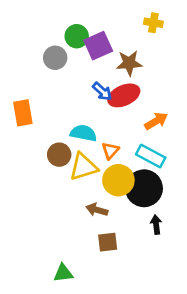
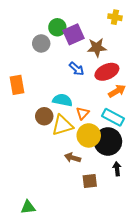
red ellipse: (124, 95) -> (107, 72), moved
brown square: (108, 242) -> (90, 181), moved
green triangle: (63, 273) -> (28, 207), moved

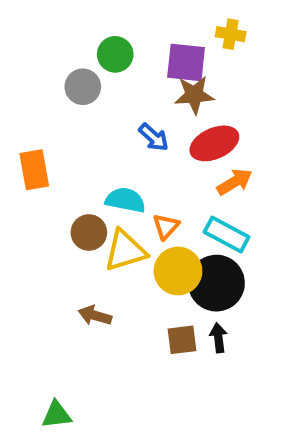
purple square: (74, 34) -> (186, 62), moved, turned 30
brown arrow: (73, 158) -> (95, 315), moved
black arrow: (117, 169) -> (218, 338), moved
brown square: (90, 181) -> (182, 340), moved

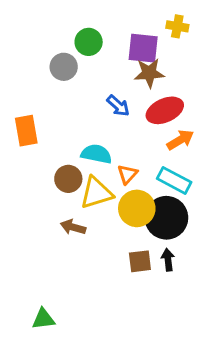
brown arrow: (95, 315) -> (73, 227), moved

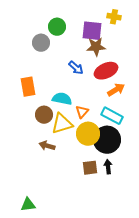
orange rectangle: (26, 131) -> (28, 87), moved

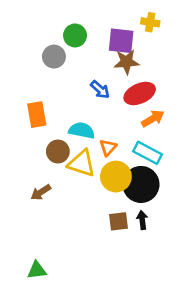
yellow triangle: (62, 124) -> (82, 163), turned 35
brown arrow: (47, 146) -> (41, 192), moved, turned -49

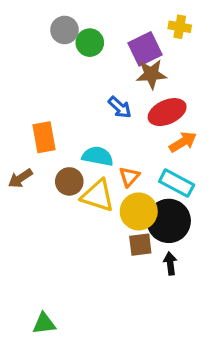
purple square: (121, 41) -> (145, 49), turned -32
gray circle: (54, 57) -> (65, 30), moved
brown arrow: (41, 192) -> (20, 178), moved
brown square: (119, 221) -> (140, 245), moved

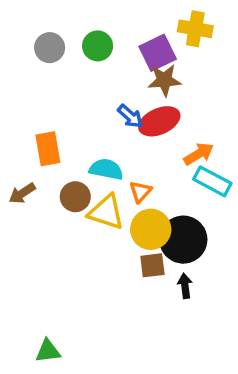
yellow cross: (180, 27) -> (195, 29), size x1.4
gray circle: (65, 30) -> (50, 48), moved
red ellipse: (167, 112) -> (159, 121), moved
cyan rectangle: (177, 183) -> (212, 181), moved

